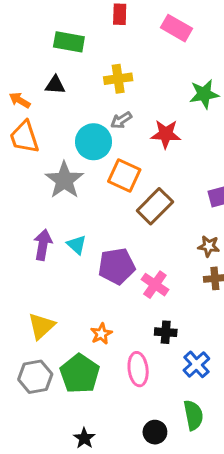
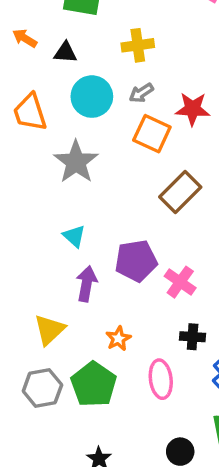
orange arrow: (20, 100) -> (25, 38), moved
cyan circle: (94, 142) -> (92, 97), moved
orange square: (124, 176) -> (152, 134), moved
purple arrow: (43, 245) -> (87, 284), moved
cyan triangle: (77, 245) -> (74, 236), moved

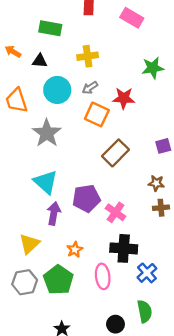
cyan triangle: (74, 236) -> (46, 182), size x1.6
black cross: (193, 337) -> (124, 248), size x1.6

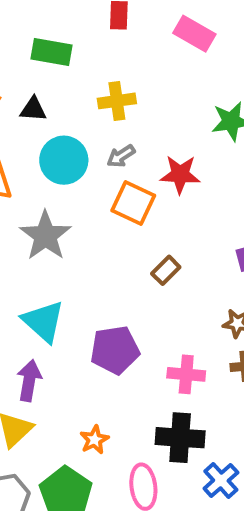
brown rectangle: (115, 153) -> (166, 270), size x0.6
pink cross: (115, 212) -> (186, 374), moved, turned -30
purple arrow: (54, 213) -> (29, 381), moved

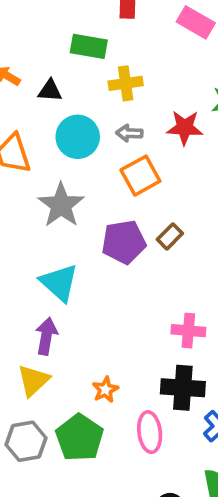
green rectangle: (52, 52) -> (89, 46), moved
gray arrow: (121, 156) -> (129, 133), turned 35
red star: (180, 174) -> (185, 128), moved
orange square: (133, 203) -> (140, 176), turned 36
purple pentagon: (115, 350) -> (124, 242), moved

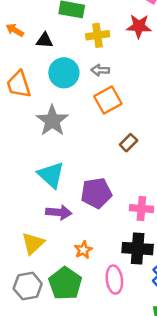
red star: (185, 128) -> (139, 26), moved
purple pentagon: (124, 242) -> (96, 193), moved
purple arrow: (46, 336) -> (59, 212), moved, turned 85

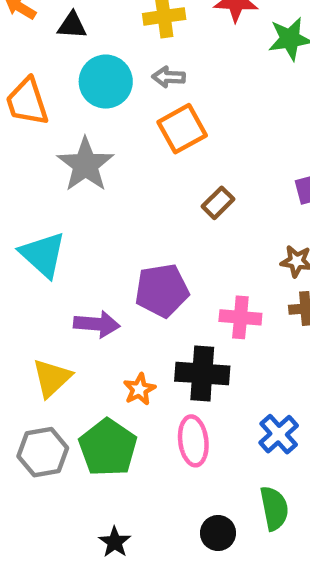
cyan triangle: (51, 175) -> (43, 254), moved
black cross: (138, 249) -> (202, 374), moved

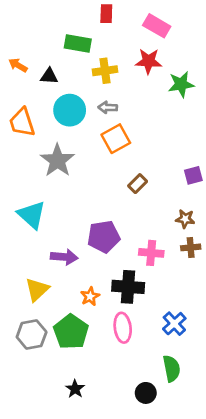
black circle: (218, 533) -> (146, 393), moved

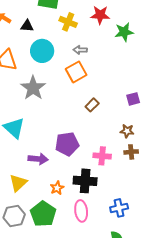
yellow cross: (105, 71) -> (68, 22), turned 30
gray arrow: (108, 107) -> (80, 50), moved
blue cross: (174, 324) -> (119, 208), turned 30

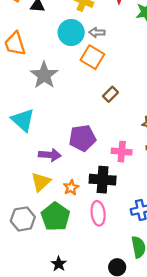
cyan circle: (42, 51) -> (71, 32), moved
orange square: (76, 72) -> (92, 57), turned -30
yellow triangle: (18, 183) -> (41, 182), moved

